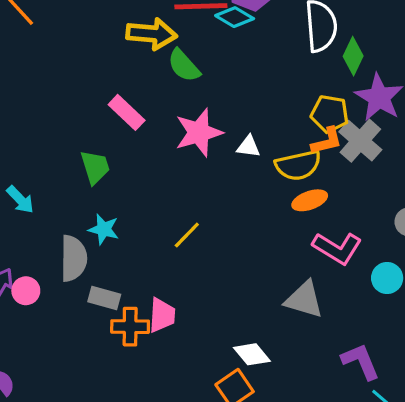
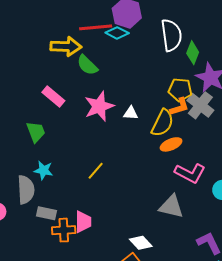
yellow semicircle: (298, 165) -> (162, 123), turned -48

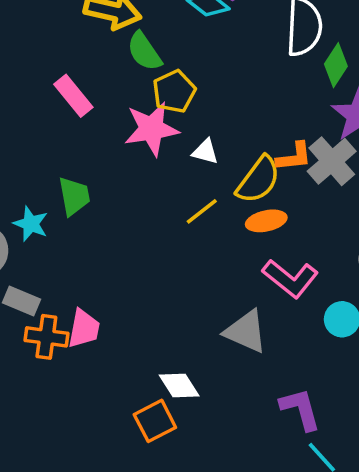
yellow pentagon: (180, 90) -> (174, 91), moved, turned 30
green trapezoid: (36, 132) -> (74, 196), moved
yellow line: (96, 171) -> (202, 211), moved

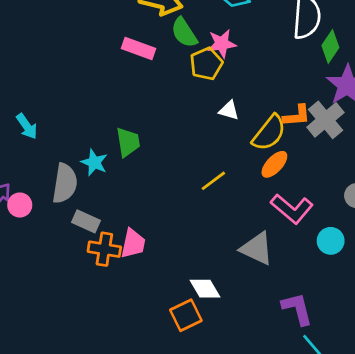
pink rectangle: (73, 96) -> (139, 49), moved, turned -32
pink star: (151, 129) -> (222, 44), moved, size x0.7
yellow line: (202, 211) -> (213, 181), moved
orange ellipse: (266, 221) -> (274, 164), turned -36

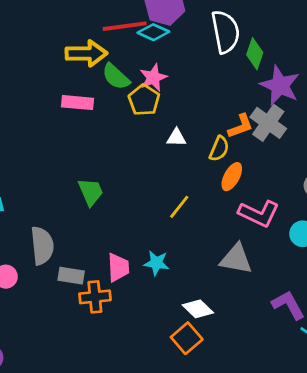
yellow semicircle: (269, 133) -> (219, 149), size x0.7
cyan star: (94, 162) -> (156, 263), moved
pink trapezoid: (133, 243) -> (118, 267), moved

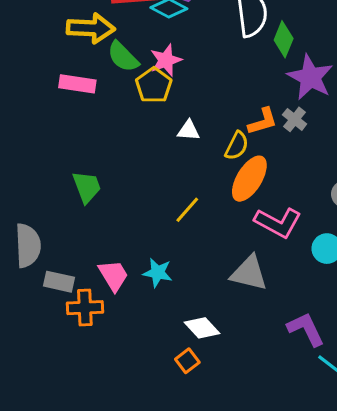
gray cross: (268, 123) -> (295, 119), size x0.6
orange ellipse: (232, 177) -> (249, 179), size x1.4
pink trapezoid: (118, 267) -> (113, 275), turned -32
orange square: (187, 338) -> (187, 361), size x0.7

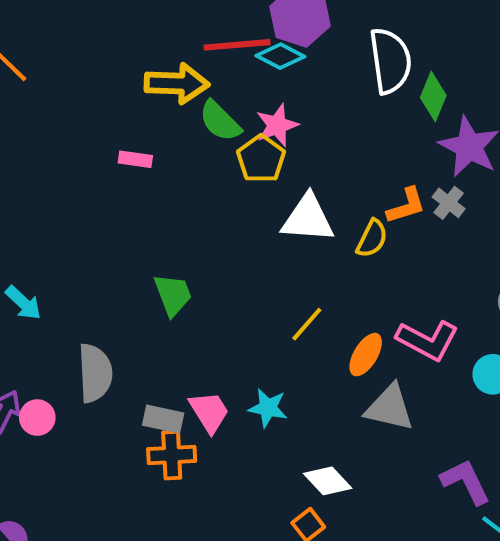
pink rectangle: (77, 84) -> (135, 159), moved, size x0.7
white triangle: (188, 130) -> (308, 219), size x1.8
orange ellipse: (249, 179) -> (366, 355), moved, size x0.7
gray rectangle: (59, 282) -> (163, 419), moved

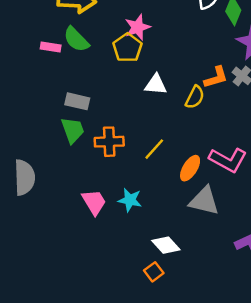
green semicircle: (220, 121) -> (76, 39), moved
white triangle: (308, 219) -> (156, 85), size x0.7
gray rectangle: (163, 419) -> (77, 101), moved
orange cross: (172, 455) -> (109, 142), moved

